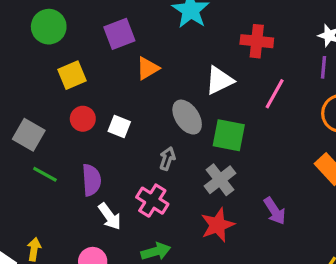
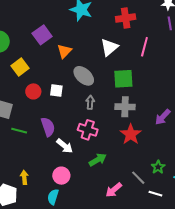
gray ellipse: (187, 117) -> (84, 76), moved
gray cross: (220, 180) -> (125, 107), turned -36
purple arrow: (275, 211) -> (163, 117), turned 90

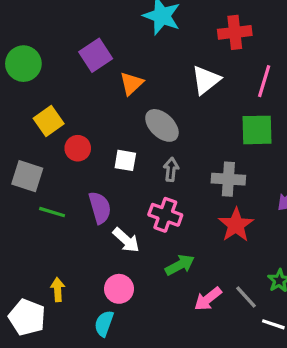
yellow square: (20, 67) -> (49, 121), moved
green square: (123, 79) -> (257, 130), moved
white square: (56, 90) -> (125, 160), moved
pink arrow: (114, 190) -> (208, 299), moved

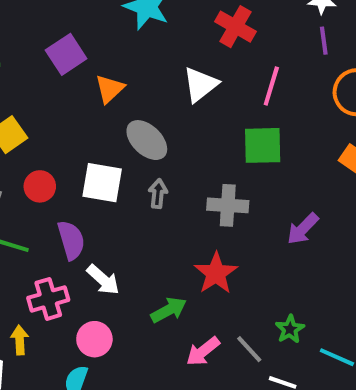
red cross: (235, 32) -> (235, 27), turned 36
red circle: (78, 148) -> (40, 186), moved
white square: (125, 160) -> (102, 183), size x1.5
pink cross: (165, 215) -> (48, 299), moved, turned -36
red star: (236, 225) -> (216, 273), moved

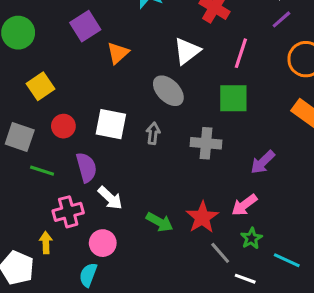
purple line: (324, 41) -> (281, 19), turned 55
gray ellipse: (147, 140) -> (168, 91), moved
red star: (216, 273) -> (202, 217), moved
green arrow: (169, 310) -> (160, 222), turned 56
pink arrow: (203, 351) -> (244, 205), moved

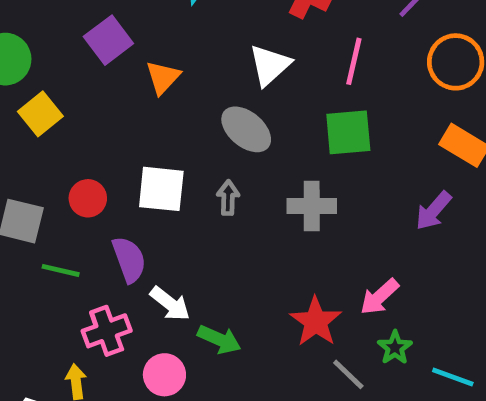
yellow square: (41, 86) -> (40, 114), moved
purple arrow: (263, 162) -> (433, 211), moved
green arrow: (160, 222) -> (219, 339), moved

